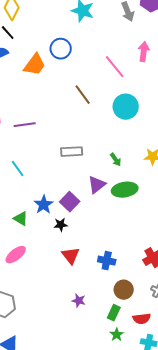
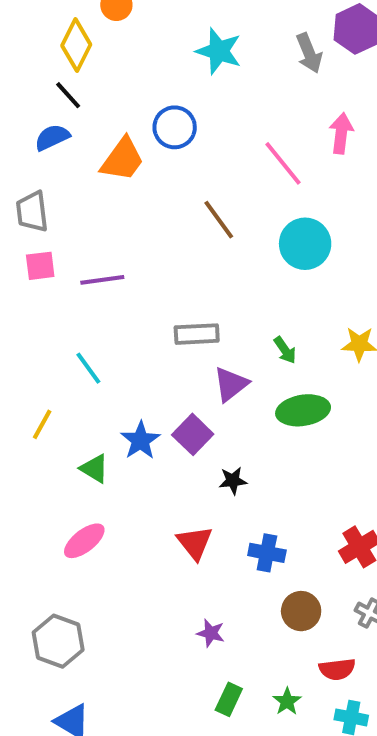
purple triangle: (97, 185) -> (231, 384), moved
black star: (61, 225) -> (233, 481), moved
green rectangle: (114, 313) -> (229, 699), moved

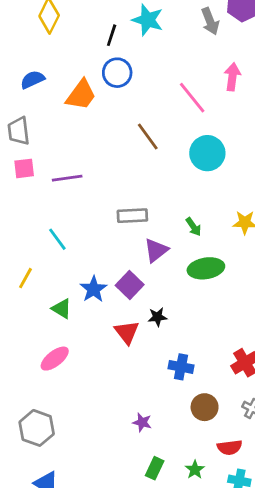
black line: (68, 95) -> (112, 35), moved, turned 60
red triangle: (195, 543) -> (127, 332), moved

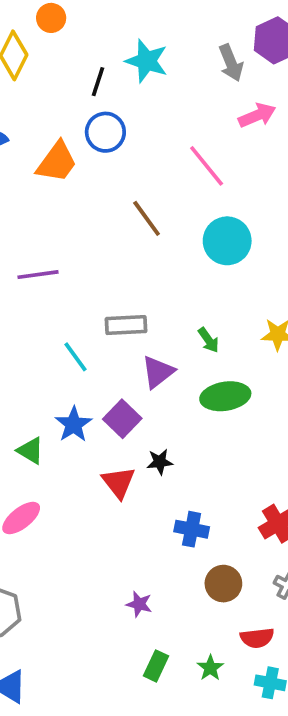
pink arrow: (232, 77) -> (257, 115), moved, turned 60
cyan line: (57, 239) -> (75, 357), moved

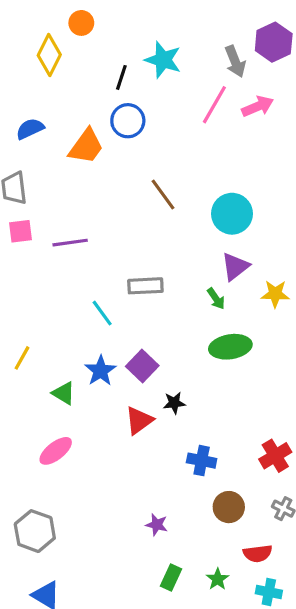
pink line: (207, 166) -> (214, 105), moved, turned 69
purple triangle: (158, 372) -> (235, 267), moved
red triangle: (119, 482) -> (139, 420), turned 32

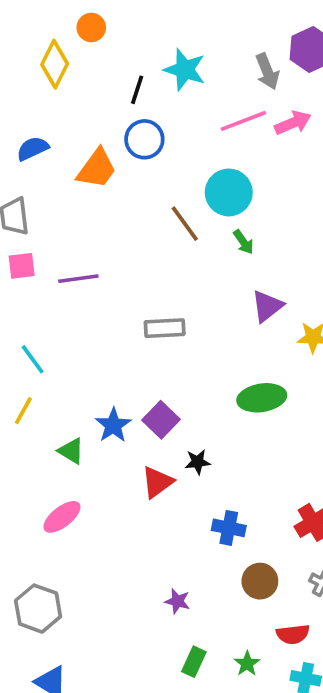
pink line: (214, 105) -> (243, 121), turned 39
cyan circle: (232, 214) -> (229, 192), moved
green arrow: (216, 299) -> (243, 242), moved
cyan line: (102, 313) -> (33, 359), moved

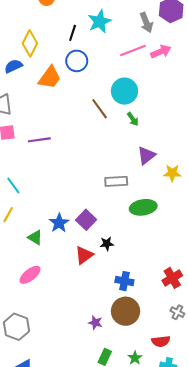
yellow diamond: (55, 64) -> (30, 43), moved
cyan star: (185, 70) -> (100, 21), turned 30
gray rectangle: (165, 328) -> (116, 181), moved
brown circle: (260, 581) -> (126, 311), moved, size x1.4

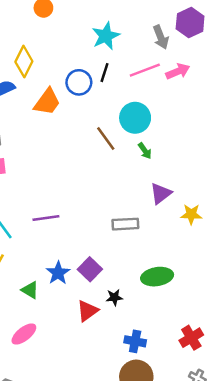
black line: (73, 33) -> (105, 73), moved
purple line: (39, 140) -> (46, 218), moved
green ellipse: (143, 207) -> (157, 277), moved

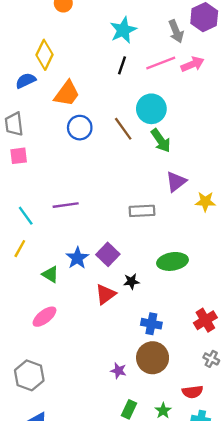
blue circle: (79, 82) -> (80, 128), moved
green arrow: (145, 151) -> (161, 140), size x1.5

